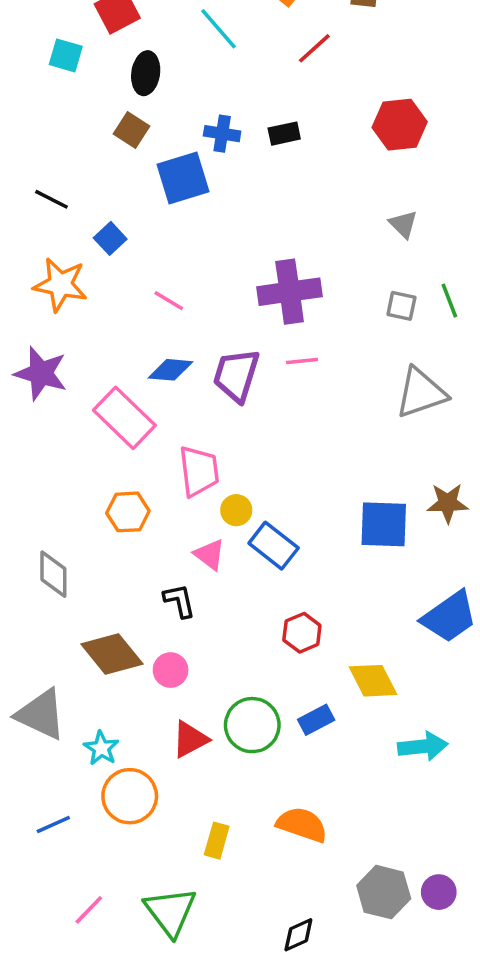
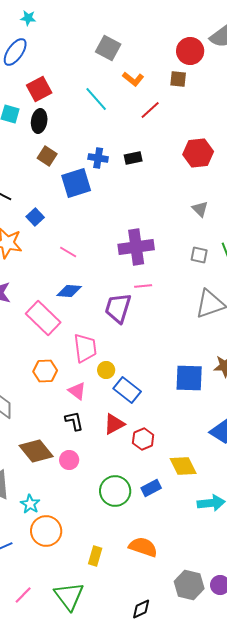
black ellipse: (146, 73) -> (39, 121), moved
purple trapezoid: (236, 375) -> (118, 308), moved
pink triangle: (210, 555) -> (77, 391), moved
red triangle: (190, 739) -> (114, 424), moved

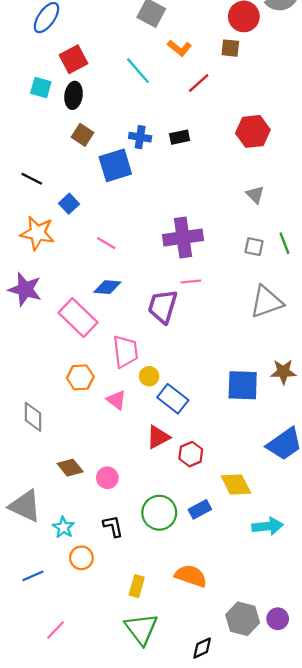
black L-shape: (74, 421) -> (113, 526), moved
brown diamond: (36, 451) -> (70, 468), size x0.7
orange circle: (46, 531) -> (81, 558), size x0.7
green triangle: (69, 596) -> (141, 629), moved
black diamond: (141, 609) -> (202, 648), moved

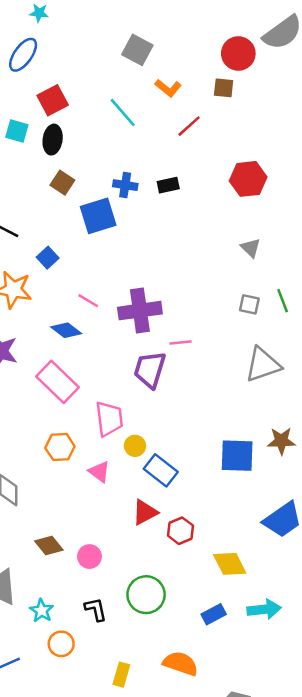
purple cross: (183, 238) -> (140, 311), moved
blue diamond: (107, 287) -> (66, 330), moved, turned 32
blue rectangle: (200, 509) -> (214, 614), moved

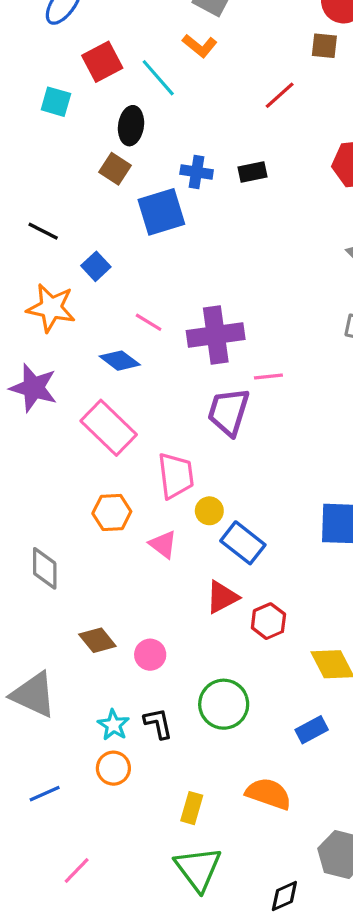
orange L-shape: (168, 88) -> (200, 46), moved
cyan line: (123, 113) -> (158, 78), moved
black ellipse: (53, 140) -> (131, 126), moved
cyan star: (42, 611) -> (113, 725), moved

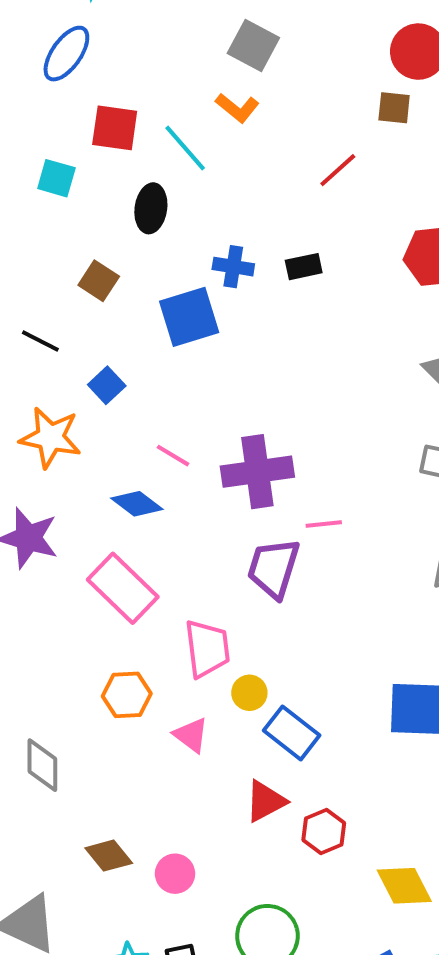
red square: (102, 62) -> (115, 128), turned 36
brown square: (115, 169) -> (99, 281), moved

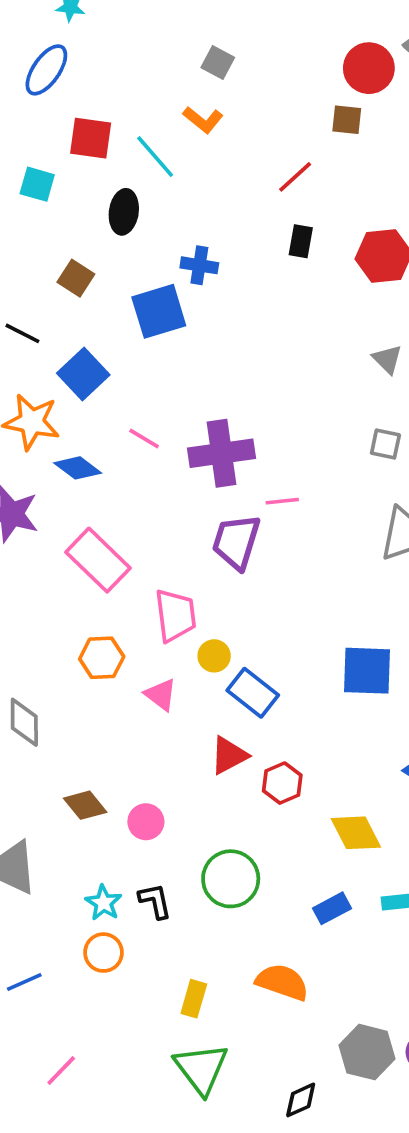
gray square: (253, 46) -> (218, 63), size x0.7
black rectangle: (304, 267) -> (301, 241), moved, turned -68
blue square: (107, 385) -> (83, 374), size x1.5
blue diamond: (137, 504) -> (78, 468), moved

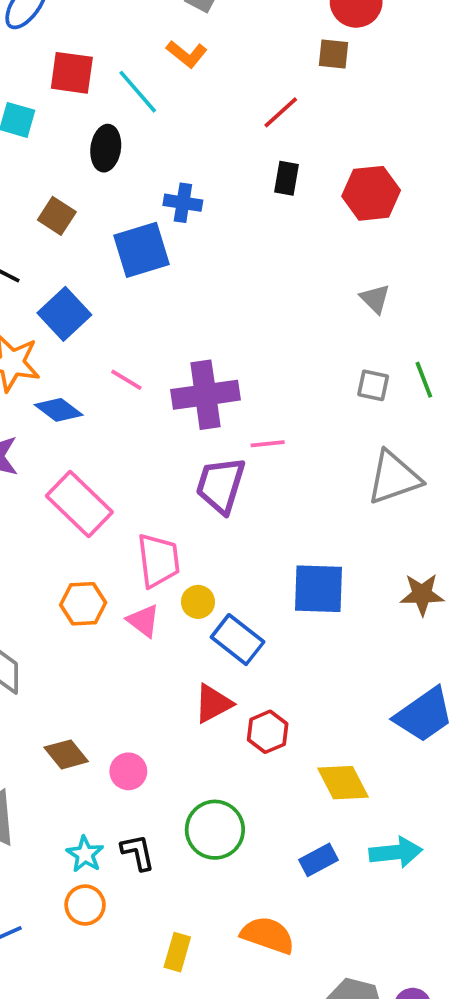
blue square: (367, 671) -> (318, 589), moved
pink triangle: (161, 695) -> (143, 621), moved

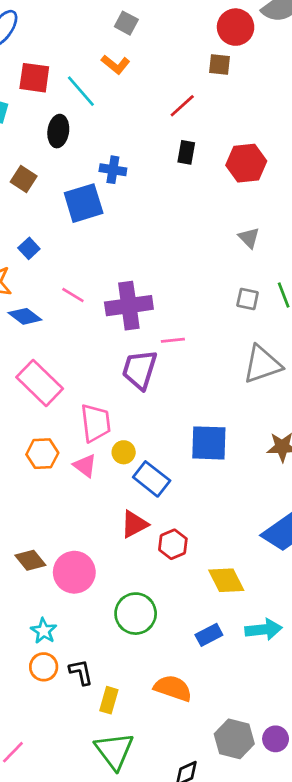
blue square: (64, 314) -> (29, 248), size x0.6
pink circle: (128, 771) -> (74, 572), size x1.6
black L-shape: (138, 852) -> (81, 672), moved

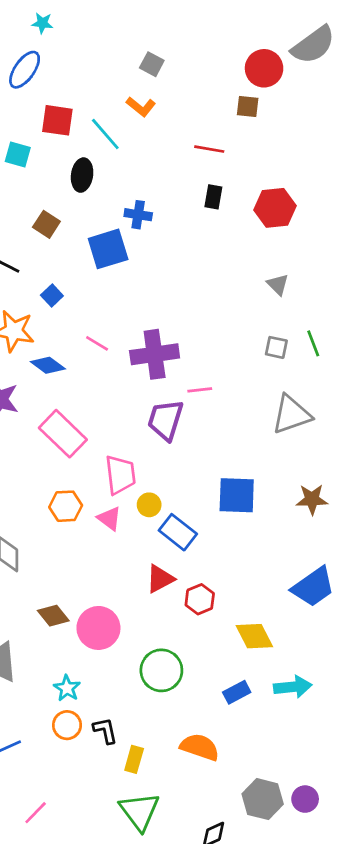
red line: (182, 106) -> (209, 149), turned 52

